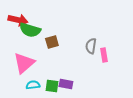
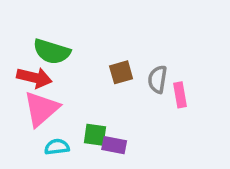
red arrow: (18, 20) -> (34, 78), moved
brown square: (52, 42) -> (121, 72), moved
green square: (52, 86) -> (95, 135), moved

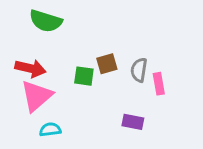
green semicircle: (52, 52) -> (46, 21), moved
green square: (95, 135) -> (84, 76), moved
purple rectangle: (114, 145) -> (133, 122), moved

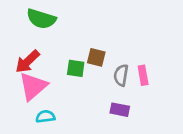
brown square: (107, 64) -> (96, 57), turned 30
red arrow: (30, 68) -> (28, 61), turned 124
gray semicircle: (139, 70) -> (121, 75), moved

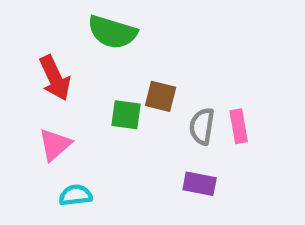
green semicircle: (41, 19) -> (112, 32), moved
red arrow: (28, 61) -> (55, 78), moved, turned -72
pink triangle: (33, 86) -> (55, 145), size x0.7

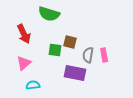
purple rectangle: (200, 184) -> (75, 73), moved, size x1.5

